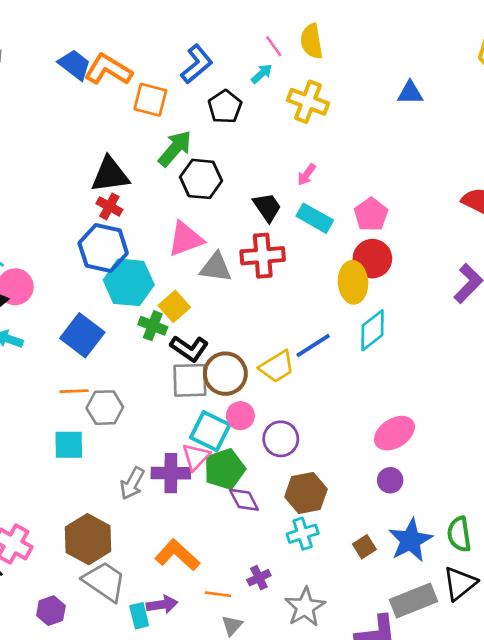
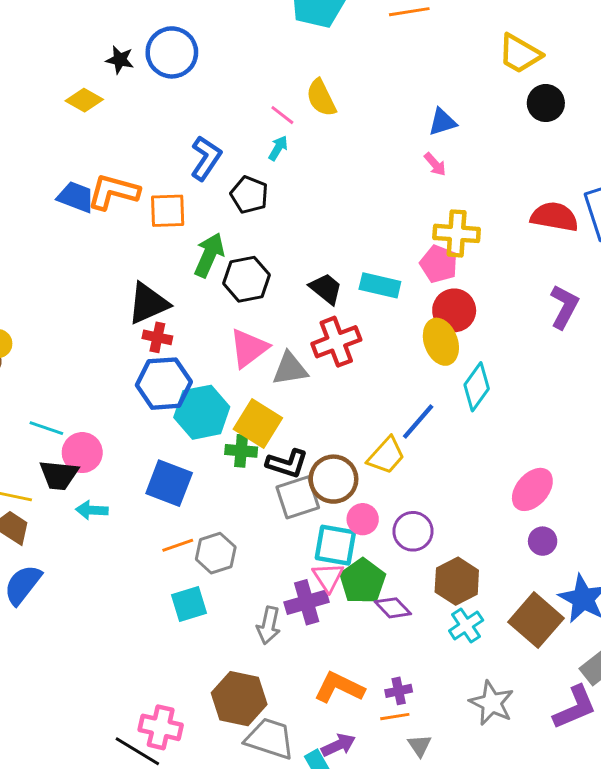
yellow cross: (308, 102) -> (457, 233), moved
pink arrow: (307, 175) -> (435, 164), moved, turned -60
yellow square: (174, 306) -> (258, 423), size x1.4
brown square: (364, 547) -> (536, 620), size x2.0
purple cross: (259, 578) -> (399, 691), moved, turned 30

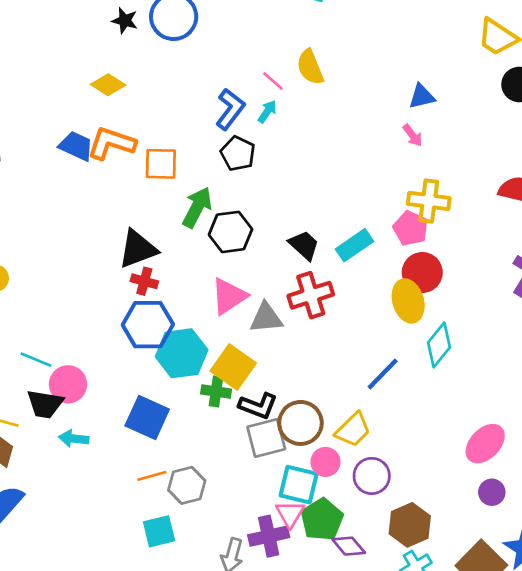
yellow diamond: (84, 100) -> (108, 85), moved
blue L-shape: (206, 158) -> (230, 109), moved
cyan rectangle: (380, 285) -> (354, 245), turned -51
yellow trapezoid: (386, 456) -> (353, 430), moved

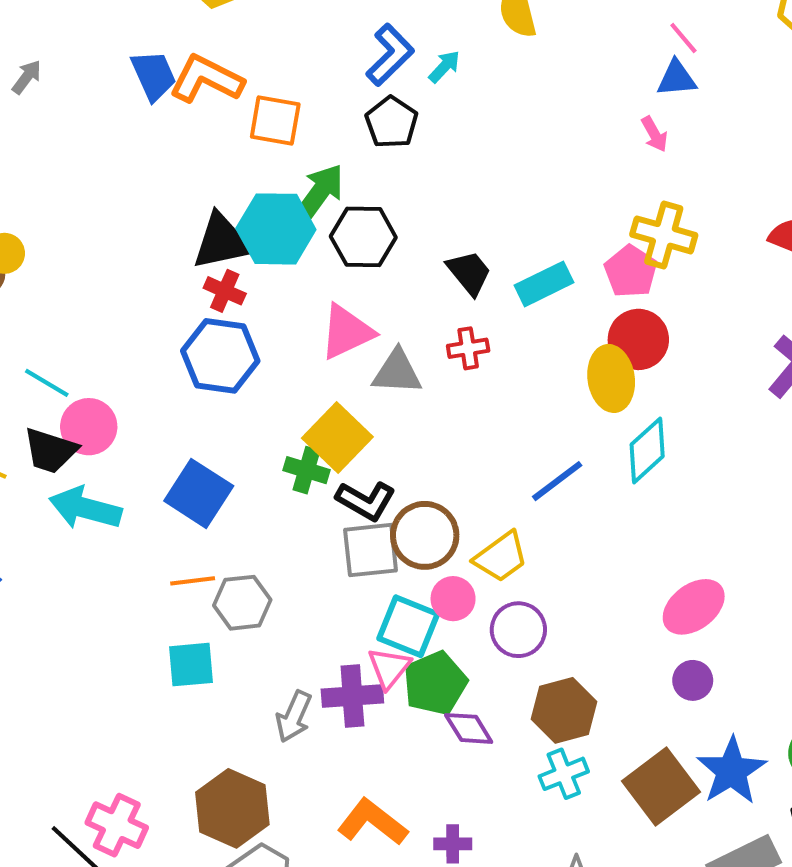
pink line: (273, 81) -> (683, 38), moved
blue trapezoid: (76, 146) -> (154, 75), turned 33
red cross: (311, 295) -> (468, 348), size x0.6
cyan hexagon: (182, 353) -> (276, 229), moved
cyan arrow: (74, 438) -> (85, 508), size x1.6

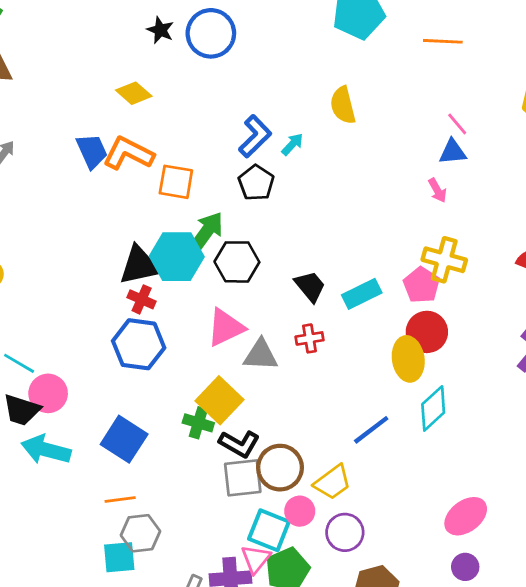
gray hexagon: (242, 603) -> (140, 533), moved

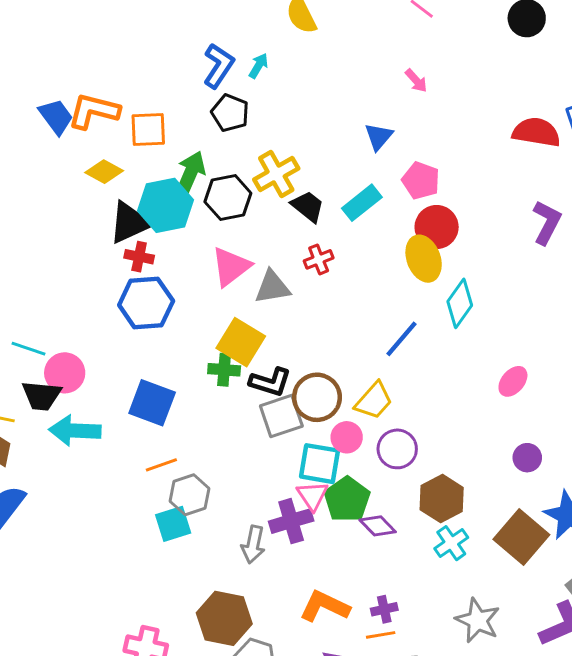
yellow diamond: (134, 93) -> (104, 172), moved
blue triangle: (453, 152) -> (379, 137), moved, turned -32
yellow cross: (444, 260) -> (276, 174), moved, turned -33
pink ellipse: (466, 516) -> (513, 381), moved, size x0.7

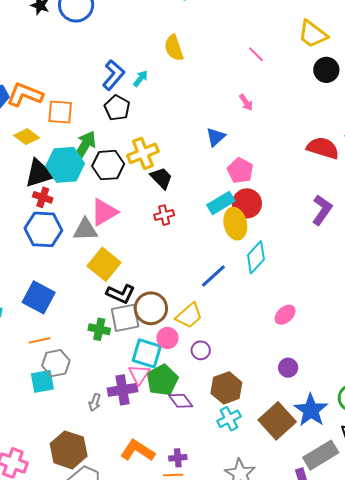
cyan rectangle: (362, 203) -> (221, 203), moved
gray triangle: (272, 287) -> (85, 230), moved
green cross: (224, 370) -> (99, 329), moved
purple circle: (397, 449) -> (201, 350), size x0.7
gray arrow: (253, 544) -> (95, 402), size x0.7

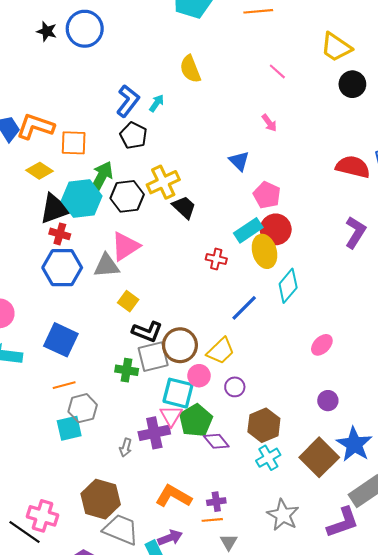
blue triangle: (216, 137) -> (239, 161), turned -30
red cross: (164, 215) -> (216, 259), moved, turned 30
yellow square: (104, 264) -> (128, 301), size x0.6

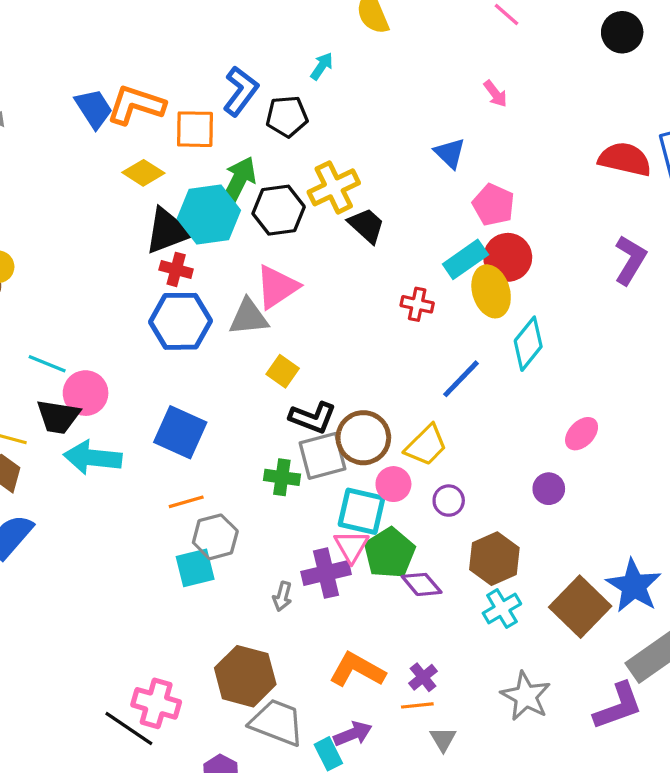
blue L-shape: (128, 101) -> (241, 91), moved
black pentagon: (133, 136) -> (287, 116), turned -30
purple circle: (328, 401) -> (549, 489), moved
purple cross: (216, 502) -> (423, 677), turned -30

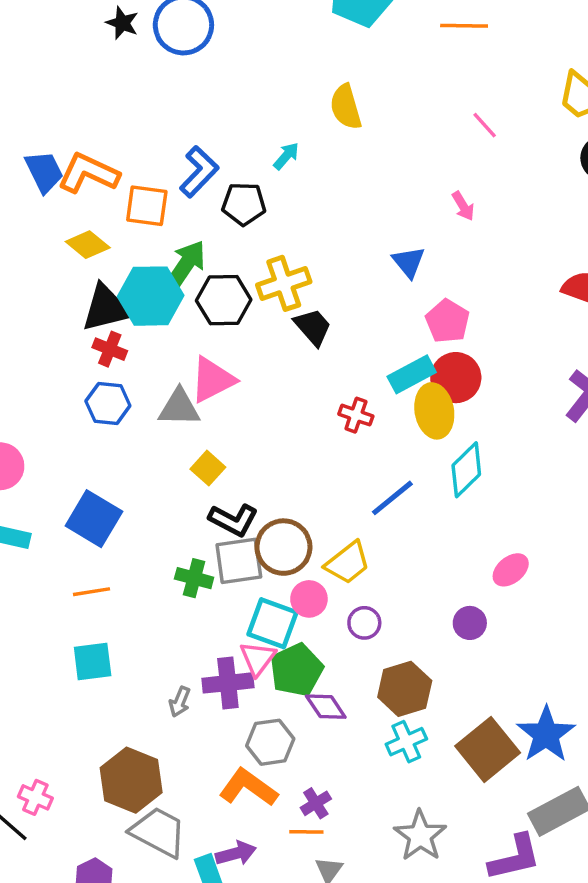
blue hexagon: (180, 321) -> (108, 403), size x0.7
gray hexagon: (215, 537) -> (270, 742), moved
pink cross: (156, 703) -> (35, 797), size x0.7

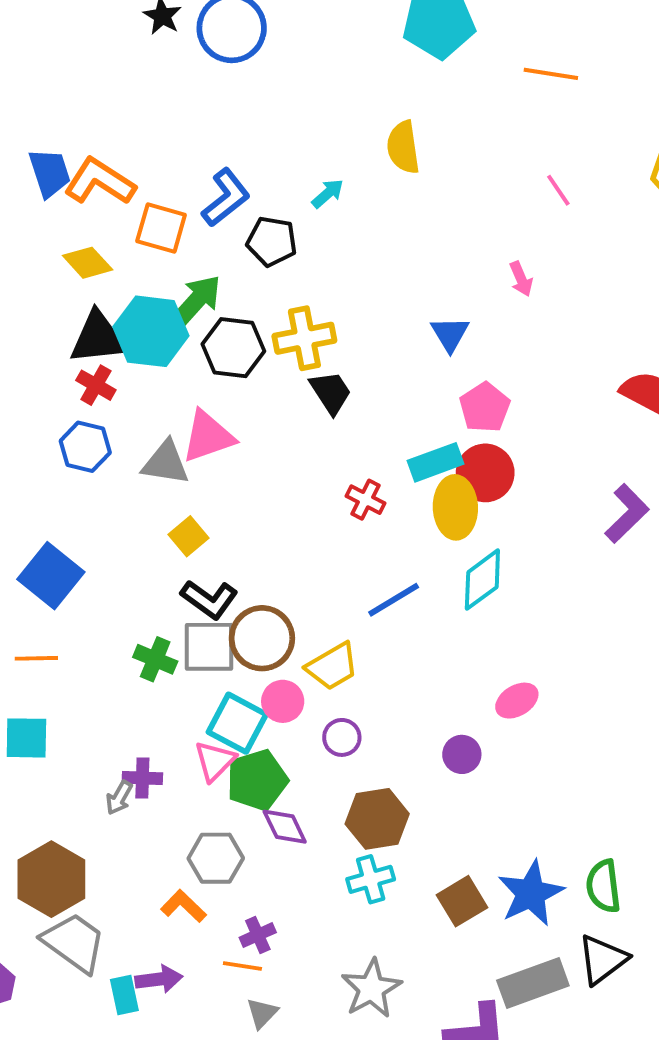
purple cross: (228, 683) -> (142, 778), moved, size x0.7
brown square: (488, 749) -> (462, 901), size x0.7
orange L-shape: (248, 787) -> (183, 906), size x0.7

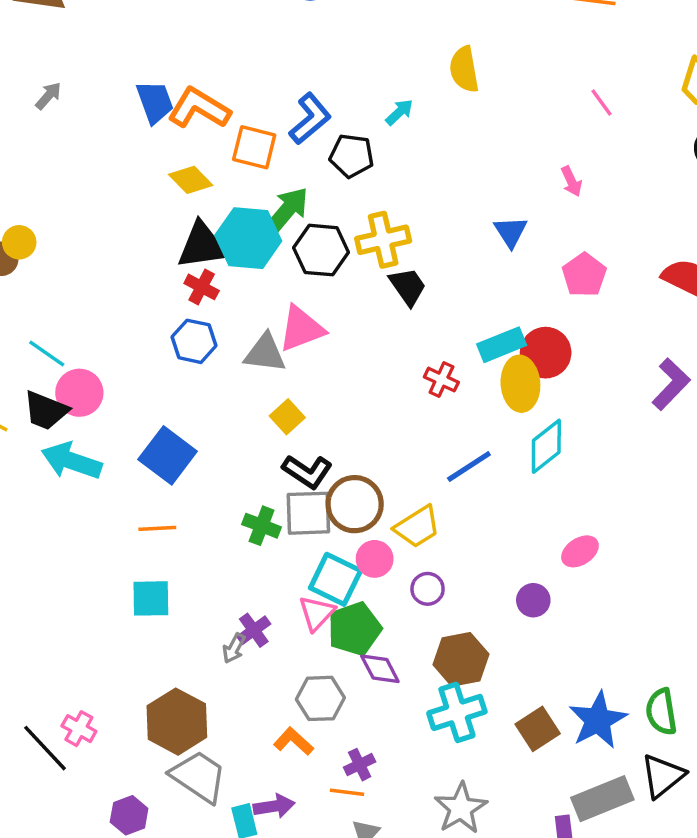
pink pentagon: (485, 407) -> (584, 275), moved
purple cross: (142, 778) -> (254, 630), turned -36
cyan cross: (371, 879) -> (457, 712), size x1.4

